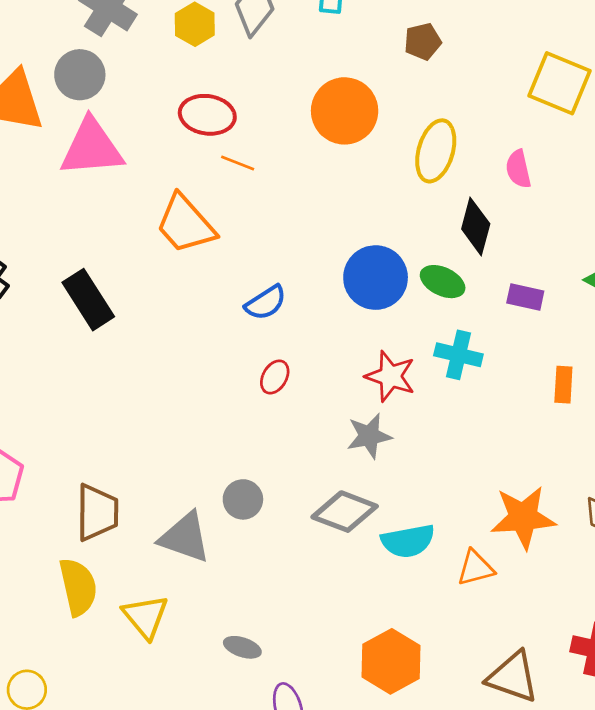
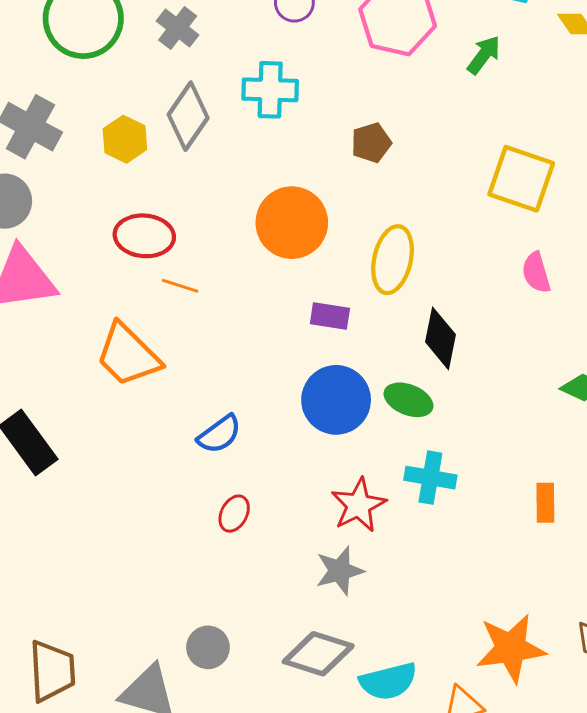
pink semicircle: (518, 169) -> (536, 273), moved
purple rectangle: (525, 297) -> (330, 316), moved
red star: (390, 376) -> (359, 505), turned 30

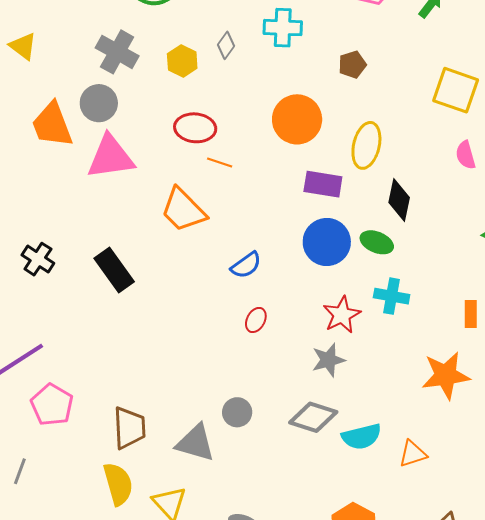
gray diamond: (188, 116) -> (226, 45), size x0.6
purple rectangle: (330, 316) -> (323, 184), size x1.4
orange star: (511, 648) -> (446, 375), moved

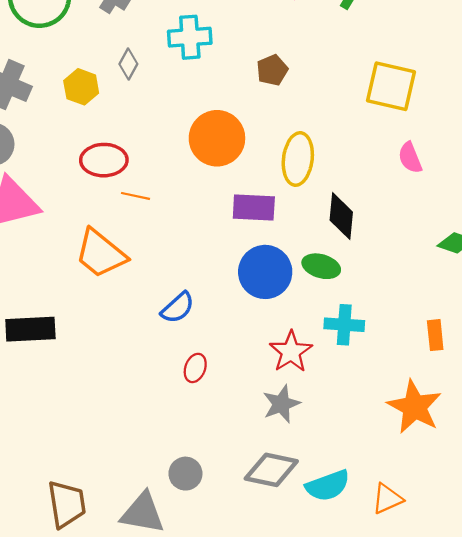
black rectangle: (114, 270) -> (30, 329), turned -51
orange star: (446, 375) -> (415, 407), turned -30

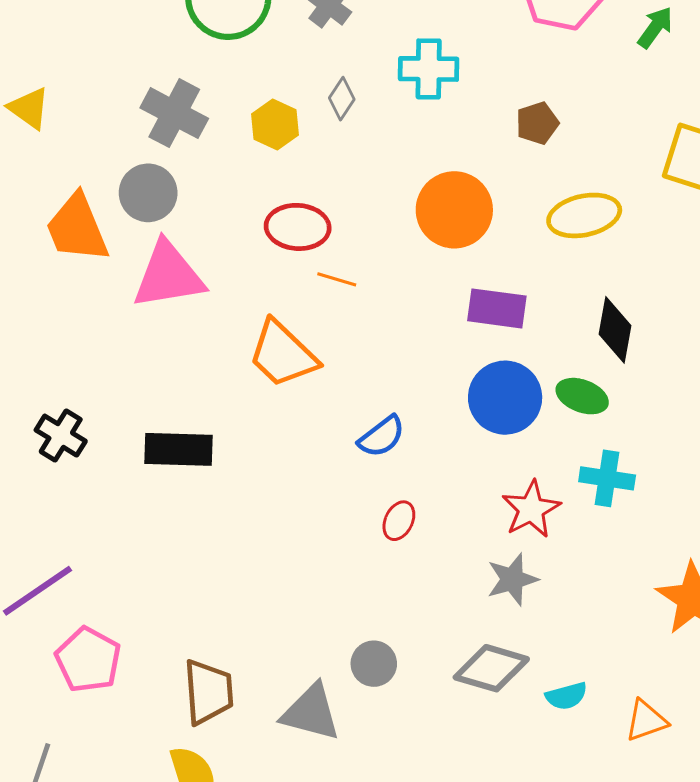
yellow ellipse: (298, 159) -> (584, 215), moved, turned 66
cyan semicircle: (328, 486) -> (566, 696), size x0.7

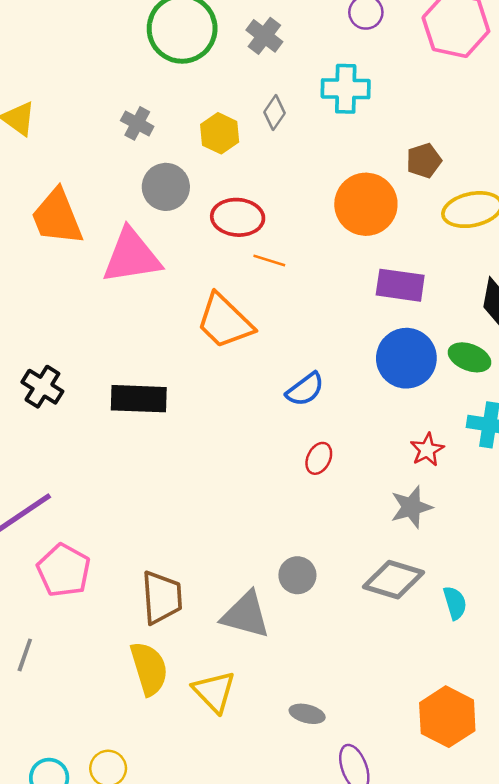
gray cross: (174, 113) -> (137, 123), size x0.6
brown pentagon: (537, 123) -> (424, 161), moved
gray circle: (148, 193) -> (166, 187), moved
red star: (531, 509) -> (427, 450), size x0.7
cyan semicircle: (566, 696) -> (455, 603), turned -92

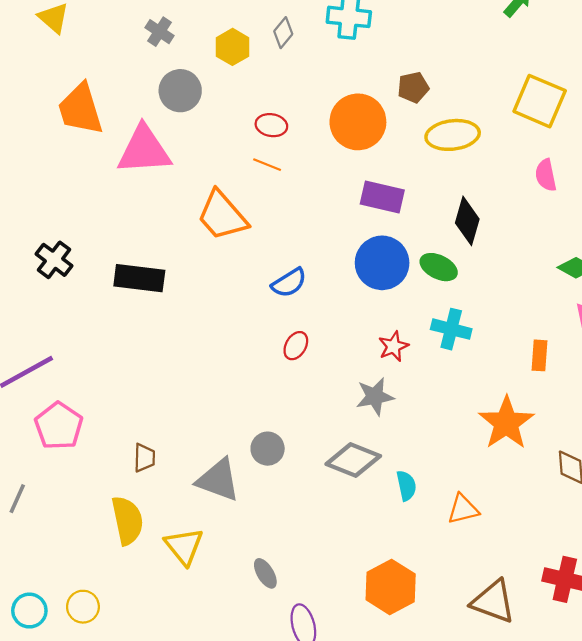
red ellipse: (238, 217) -> (271, 125), moved, size x0.7
brown trapezoid: (162, 597) -> (144, 458), size x0.6
gray ellipse: (307, 714) -> (265, 573), turned 40

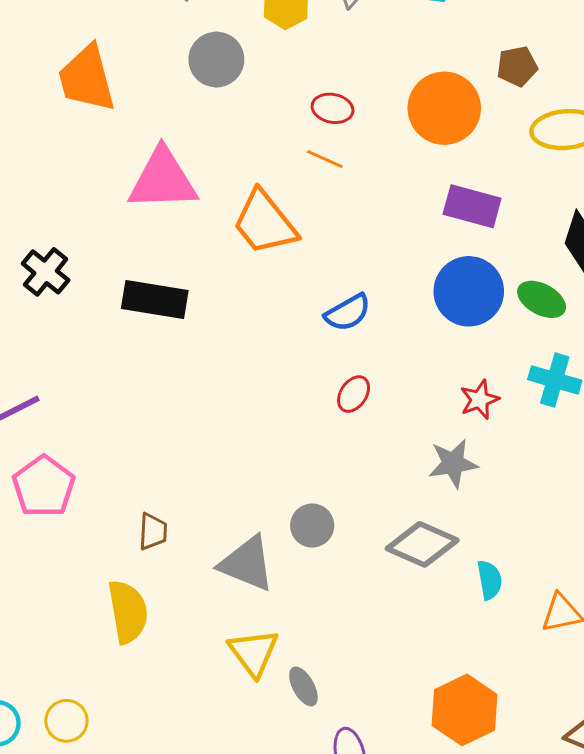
pink triangle: (144, 150) -> (163, 180), moved
yellow triangle: (184, 546) -> (254, 653), moved

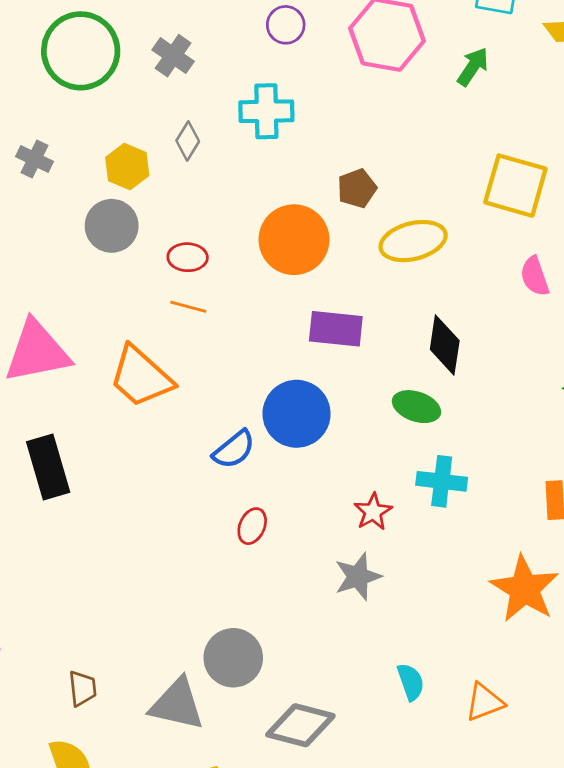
gray circle: (216, 60) -> (112, 226), moved
blue circle: (469, 291) -> (297, 414), moved
black rectangle: (155, 299) -> (48, 467), turned 74
gray circle: (312, 526) -> (233, 658), size x1.4
gray diamond: (422, 544) -> (300, 725), moved

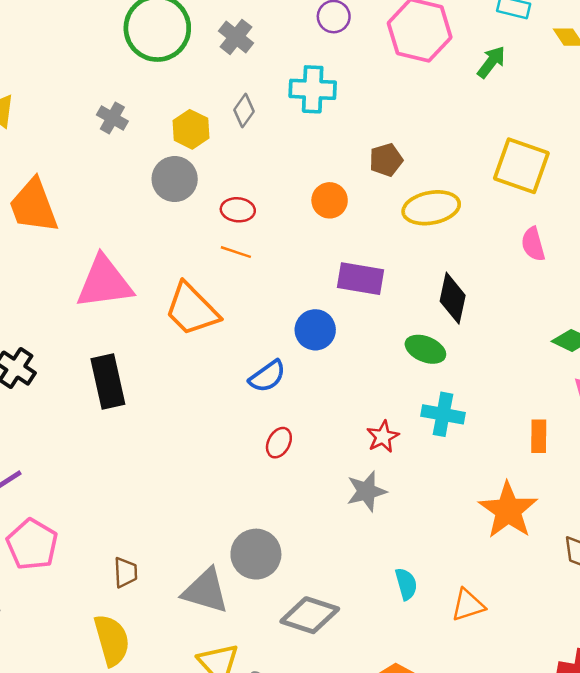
orange circle: (294, 240) -> (330, 200), size x0.6
blue circle: (297, 414) -> (315, 330), moved, size x0.7

